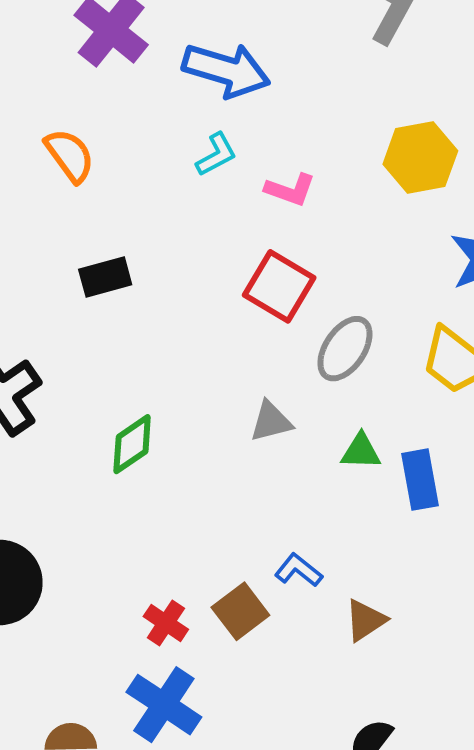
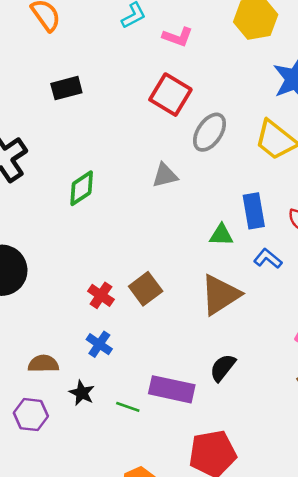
green triangle: (361, 451) -> (221, 235), moved
blue L-shape: (298, 570) -> (268, 259), moved
brown triangle: (365, 620) -> (220, 295), size x1.6
blue cross: (164, 705) -> (99, 344), size x0.6

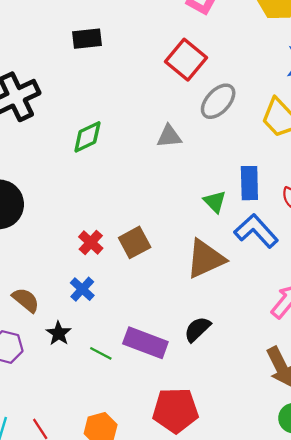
green triangle: (221, 235) -> (215, 202), turned 35
blue L-shape: (268, 259) -> (256, 231), size x1.6
brown semicircle: (43, 364) -> (26, 300), turned 32

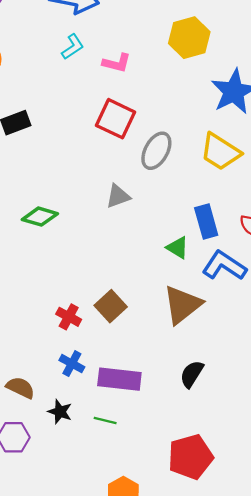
green diamond: (87, 137) -> (40, 217), turned 56
purple rectangle: (145, 343) -> (119, 379), moved

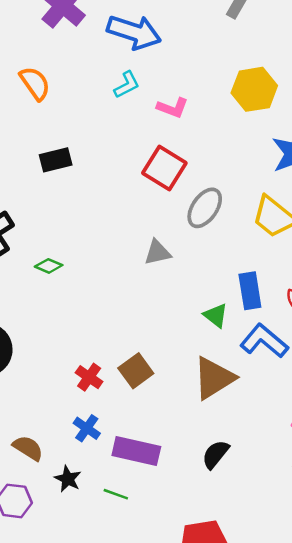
green diamond: (40, 217) -> (49, 266), moved, size x0.7

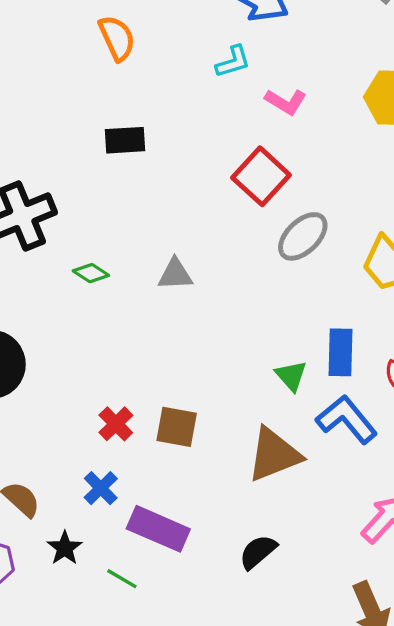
gray triangle: (157, 252) -> (175, 274), moved
brown square: (136, 371) -> (177, 427), turned 36

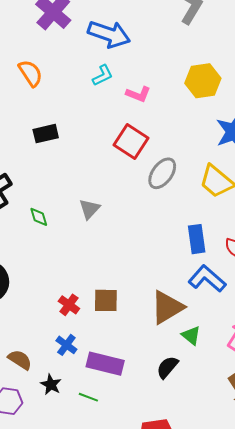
green diamond: (91, 273) -> (39, 217), turned 50
gray triangle: (175, 274) -> (89, 209), turned -35
green triangle: (291, 376) -> (191, 335), moved

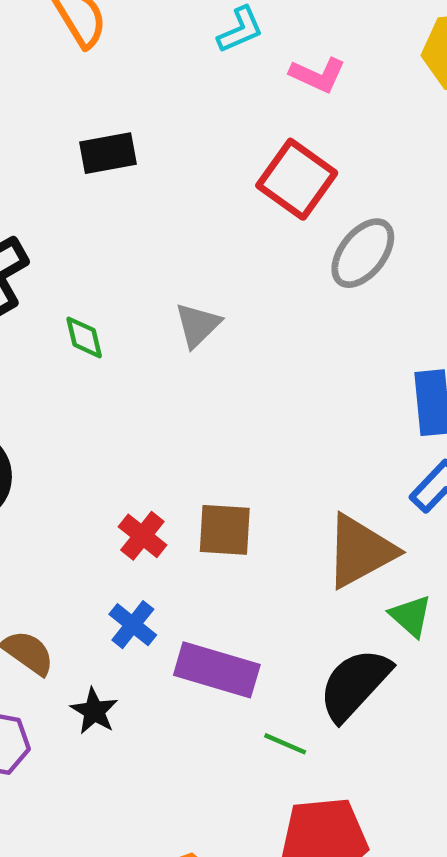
black semicircle: (167, 367) -> (355, 684), size x1.5
green line: (88, 397) -> (285, 744), moved

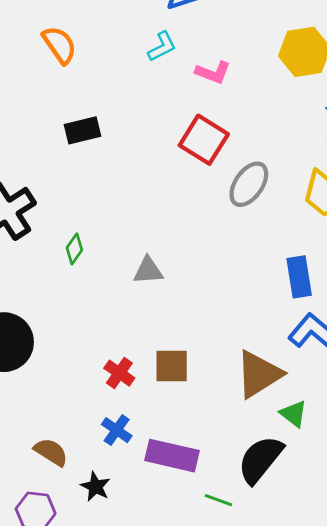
gray triangle: (198, 325) -> (148, 271), moved, turned 44
green diamond: (84, 337) -> (74, 249), turned 52

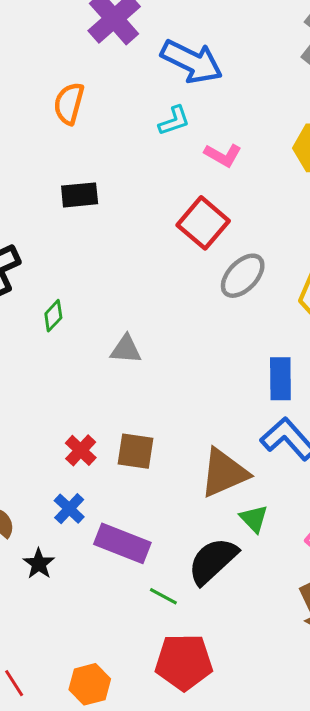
orange semicircle: (59, 45) -> (69, 103), turned -138

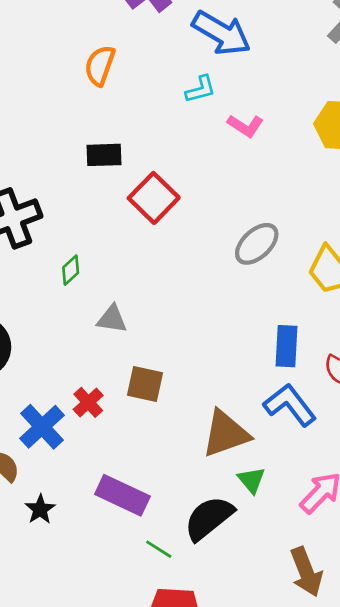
red square: (203, 223) -> (154, 198), moved
gray triangle: (126, 349) -> (112, 319), moved
brown square: (136, 451) -> (145, 384), moved
blue cross: (69, 509) -> (42, 427), moved, size x1.5

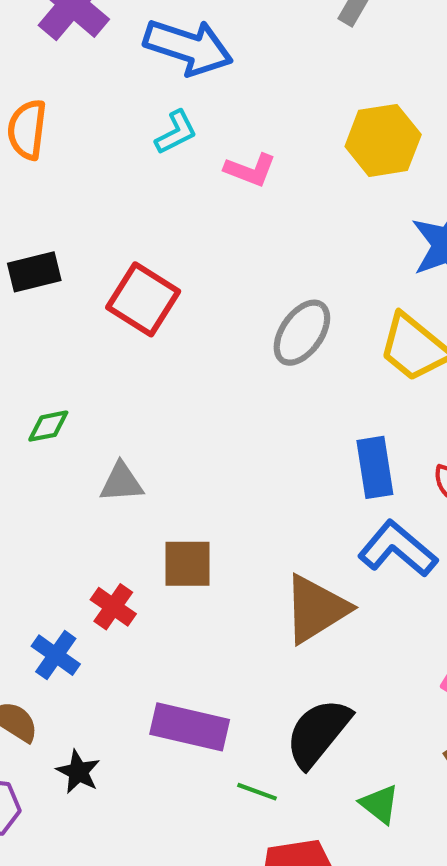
black rectangle: (104, 155) -> (34, 272), moved
green diamond: (71, 270) -> (48, 426), turned 44
blue cross: (42, 427) -> (56, 655), size x0.7
green triangle: (251, 480) -> (380, 804), moved

